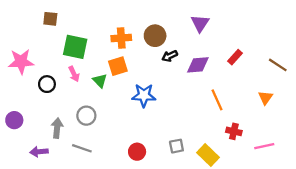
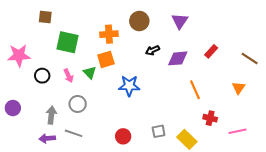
brown circle: (155, 36) -> (139, 21), moved
pink arrow: (74, 74) -> (68, 76), moved
purple arrow: (39, 152) -> (47, 138), moved

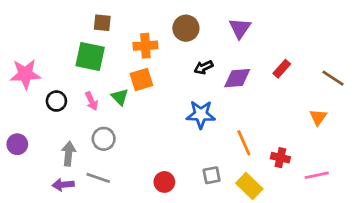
brown square: (45, 17) -> (102, 23), moved
blue star: (129, 86) -> (201, 115), moved
orange line: (195, 90) -> (244, 143), moved

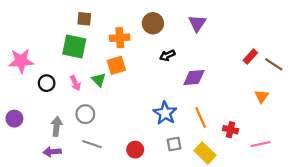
red rectangle: (282, 69) -> (250, 57), moved
purple diamond: (237, 78) -> (194, 78), moved
blue star: (201, 115) -> (165, 113), moved, turned 30
gray line: (98, 178) -> (92, 144), moved

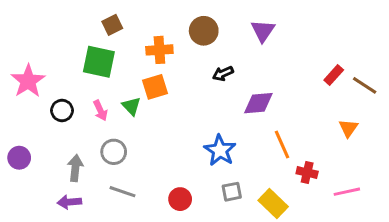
brown square: (84, 19) -> (112, 25), turned -32
pink star: (21, 61) -> (28, 81), turned -30
orange line: (201, 117) -> (282, 144), moved

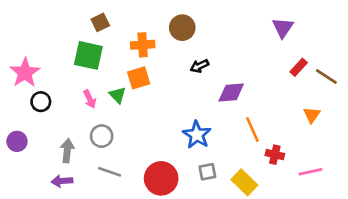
purple triangle: (263, 31) -> (283, 28), moved
black circle: (62, 110) -> (41, 102), moved
red circle: (180, 199) -> (161, 178), size x1.6

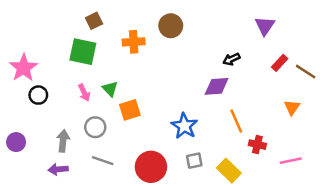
black arrow: (199, 66) -> (231, 59), moved
orange square: (139, 78) -> (130, 110), moved
purple circle: (17, 141) -> (16, 142), moved

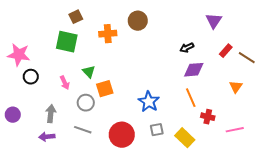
pink star: (23, 68) -> (19, 55), turned -30
purple diamond: (217, 86) -> (194, 70), moved
pink arrow: (84, 93) -> (65, 83), moved
gray circle: (95, 127) -> (86, 103), moved

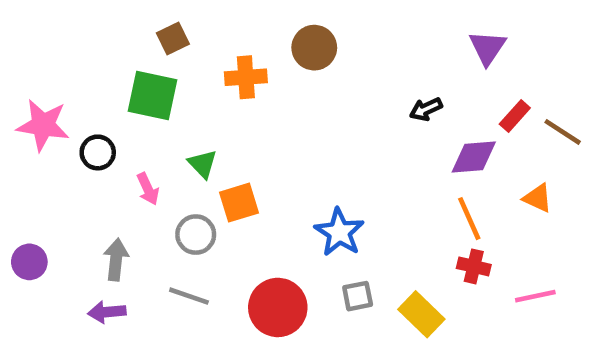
purple diamond: (194, 70) -> (474, 157), moved
black circle: (31, 77) -> (98, 152), moved
orange triangle: (236, 87) -> (538, 198), turned -40
orange line: (191, 98) -> (469, 219), moved

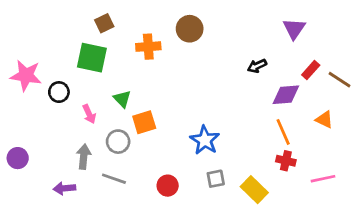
gray arrow: (116, 260) -> (84, 157), moved
red circle: (278, 307) -> (168, 186), size x0.6

